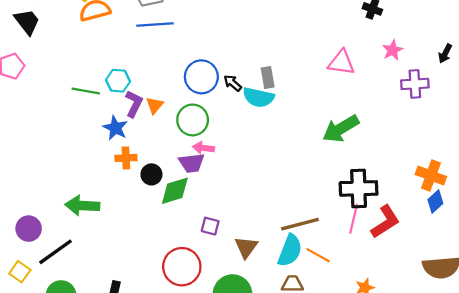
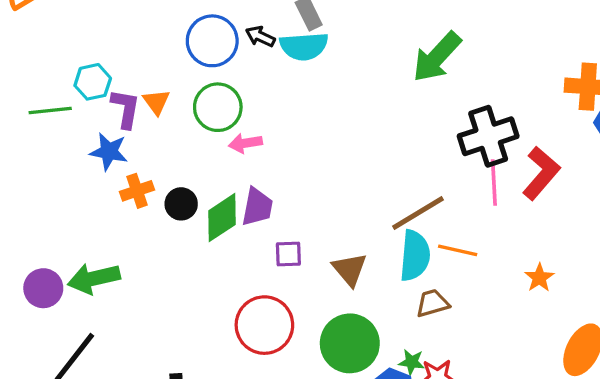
purple trapezoid: (192, 163) -> (257, 207), moved, turned -56
purple circle: (29, 229) -> (43, 288), moved

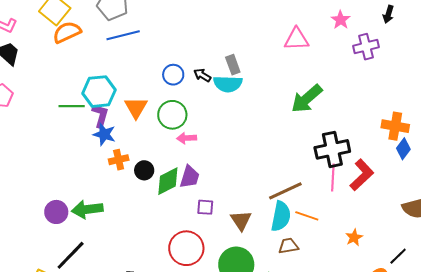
blue circle: (212, 41) -> (173, 75), size x0.7
cyan hexagon: (93, 82) -> (99, 92), size x1.5
orange triangle: (156, 102) -> (136, 108), size x1.4
purple L-shape: (126, 109) -> (100, 116), moved

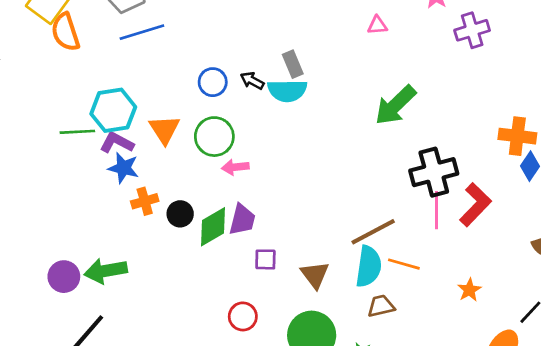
orange semicircle: (67, 32) -> (65, 32), turned -80
pink triangle: (297, 39) -> (377, 25), size x0.6
purple L-shape: (100, 116) -> (117, 143), turned -75
red circle: (186, 248) -> (243, 316), size x0.6

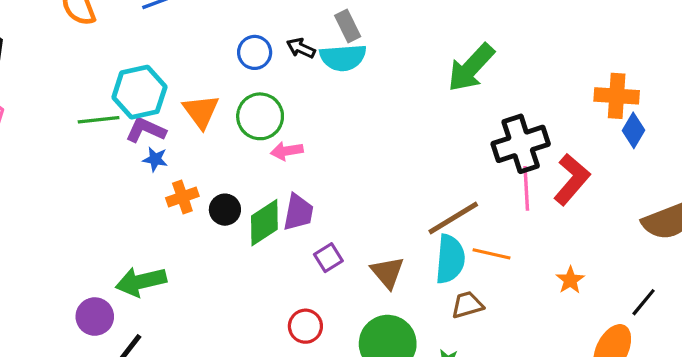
blue star: (123, 168) -> (155, 159), size x0.7
purple square: (265, 259) -> (328, 258), turned -30
purple circle: (64, 277) -> (95, 317), moved

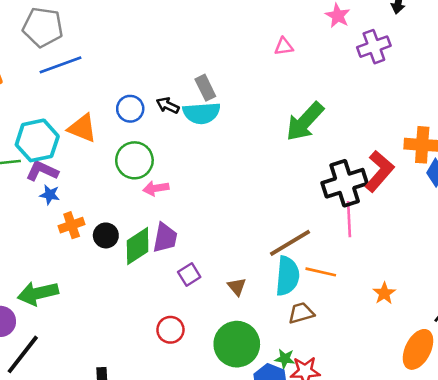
orange triangle: (201, 111) -> (82, 128), moved, turned -32
red L-shape: (572, 179) -> (379, 171), moved
brown triangle: (387, 272) -> (237, 287), size x0.7

